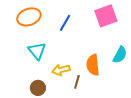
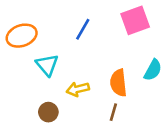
orange ellipse: (29, 17) -> (22, 36), moved
brown line: (77, 82) -> (113, 112), moved

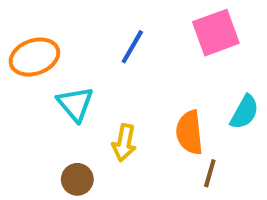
yellow arrow: (78, 89) -> (124, 143), turned -65
brown line: (113, 112) -> (210, 173), moved

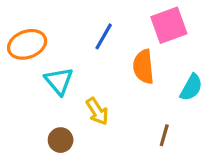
orange semicircle: (189, 132) -> (143, 67), moved
yellow arrow: (124, 143) -> (97, 111), turned -44

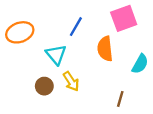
cyan triangle: (59, 81) -> (56, 55), moved
brown circle: (61, 140) -> (44, 86), moved

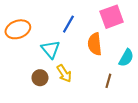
brown line: (120, 99) -> (108, 81), moved

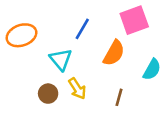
orange semicircle: (95, 44) -> (114, 53), turned -145
brown line: (108, 81) -> (119, 97), moved

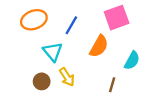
orange ellipse: (21, 35) -> (34, 20), moved
brown line: (119, 97) -> (112, 85), moved

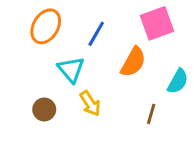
orange ellipse: (34, 20) -> (46, 26), turned -40
brown circle: (42, 81) -> (44, 109), moved

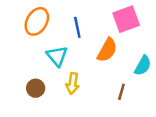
blue line: (96, 34) -> (77, 27), turned -42
yellow arrow: (90, 104) -> (73, 83), turned 42

